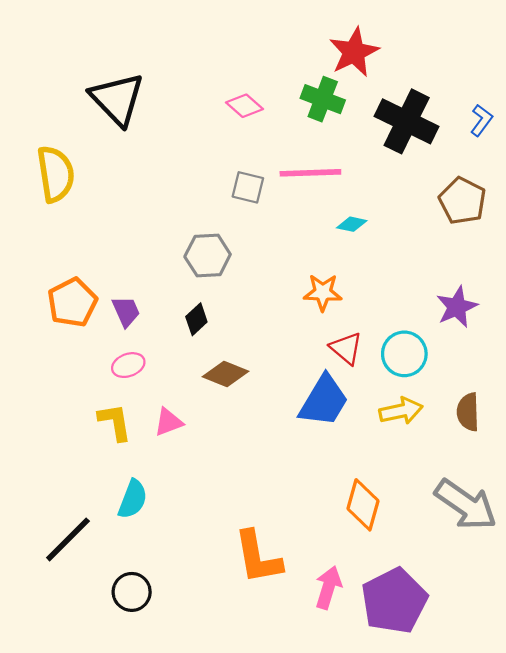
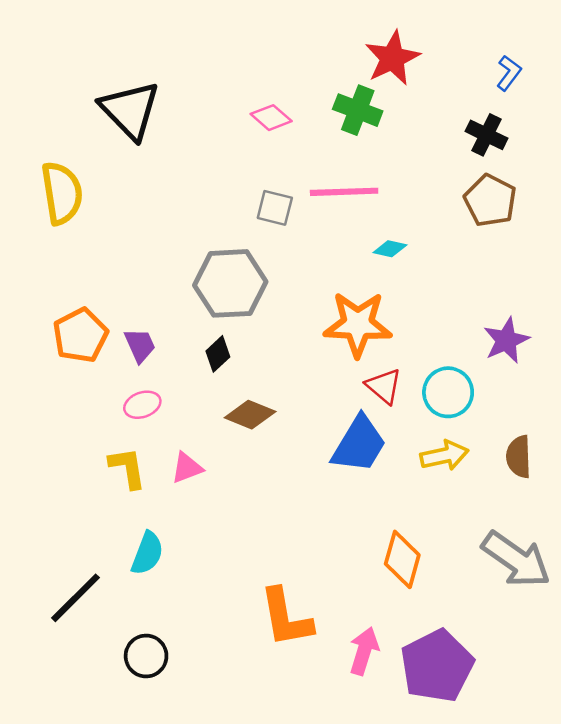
blue L-shape: (481, 120) -> (509, 73), moved
black cross: (407, 121) -> (486, 135), moved, size x0.6
brown pentagon: (462, 201) -> (490, 200), moved
gray hexagon: (208, 256) -> (230, 283), size x1.4
orange star: (323, 292) -> (358, 324), size x1.6

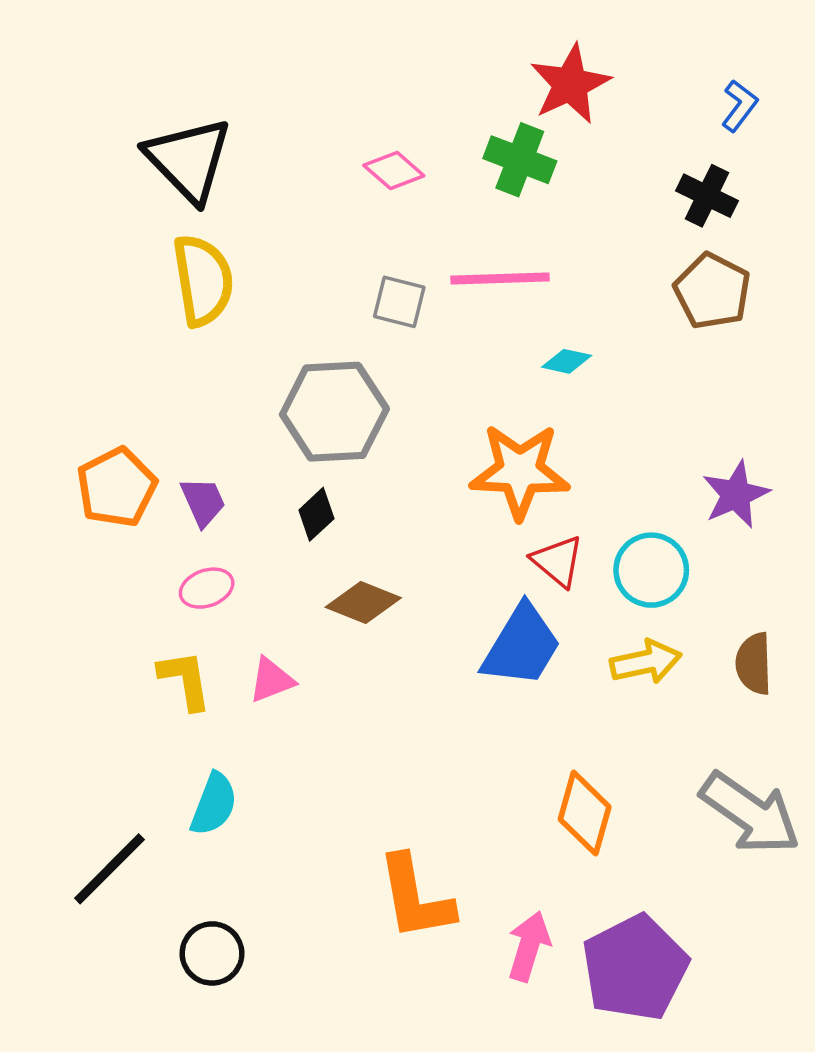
yellow semicircle: (62, 193) -> (203, 280), moved

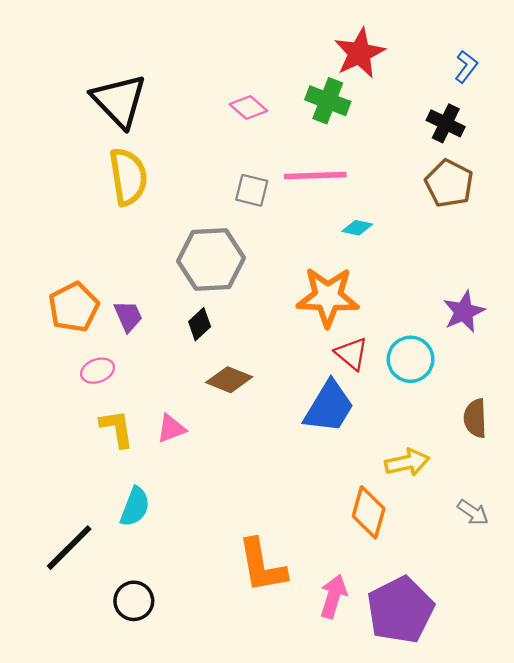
pink ellipse: (207, 588) -> (98, 371), moved
yellow arrow: (646, 662) -> (407, 462), moved
gray arrow: (750, 813) -> (473, 512), size x0.5

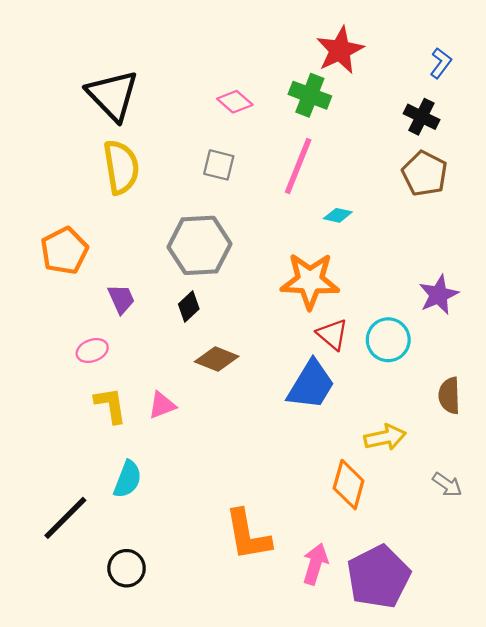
pink line: (315, 176) -> (298, 166), turned -66
gray square: (252, 190) -> (219, 165), moved
orange pentagon: (74, 307) -> (64, 251), moved

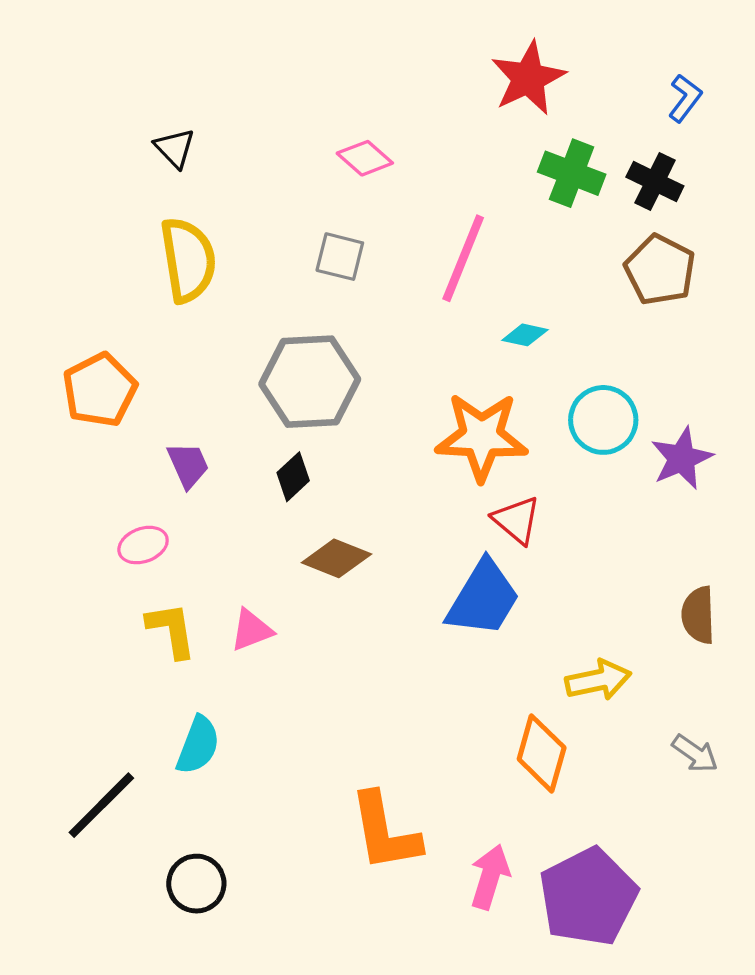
black triangle: (113, 95) -> (175, 148), size x0.5
green cross: (310, 95) -> (572, 173), moved
cyan circle: (388, 340) -> (603, 420), moved

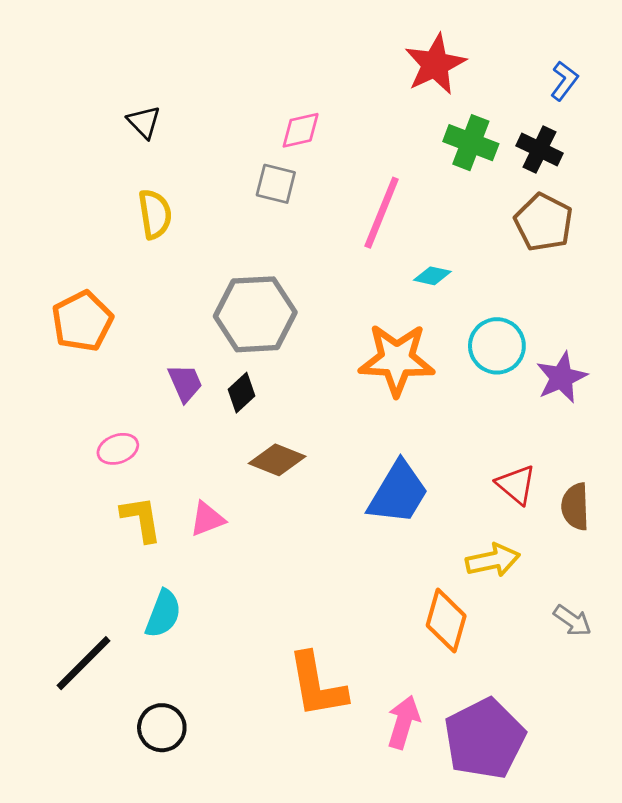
pink diamond: (365, 158) -> (301, 130), turned -54
gray square: (340, 257) -> (276, 184), moved
yellow semicircle: (188, 260) -> (155, 214), size x0.7
purple trapezoid: (188, 465) -> (185, 383), moved
red triangle: (517, 520) -> (516, 485), moved

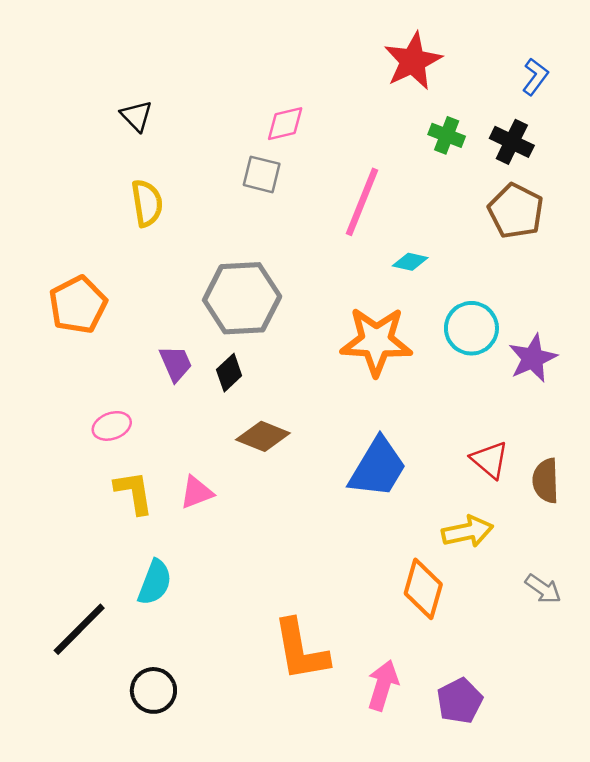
green cross: (471, 143) -> (447, 135), size x0.7
purple pentagon: (485, 739) -> (460, 701), size x0.6

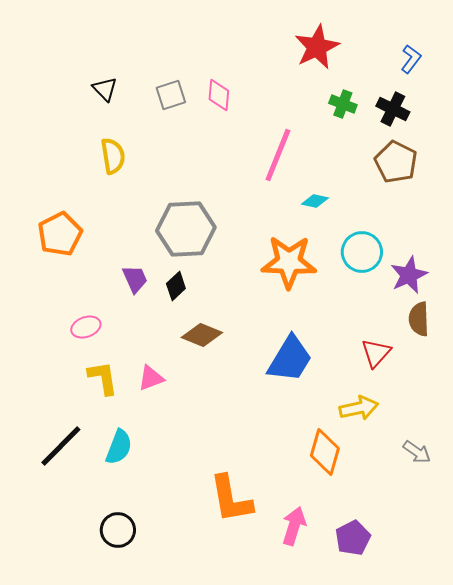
pink diamond: (285, 124) -> (219, 95), turned -72
gray square: (262, 174) -> (171, 95), moved, turned -32
red triangle: (490, 460) -> (376, 353), turned 32
brown semicircle: (546, 481) -> (419, 319), moved
black line: (79, 629) -> (61, 446), moved

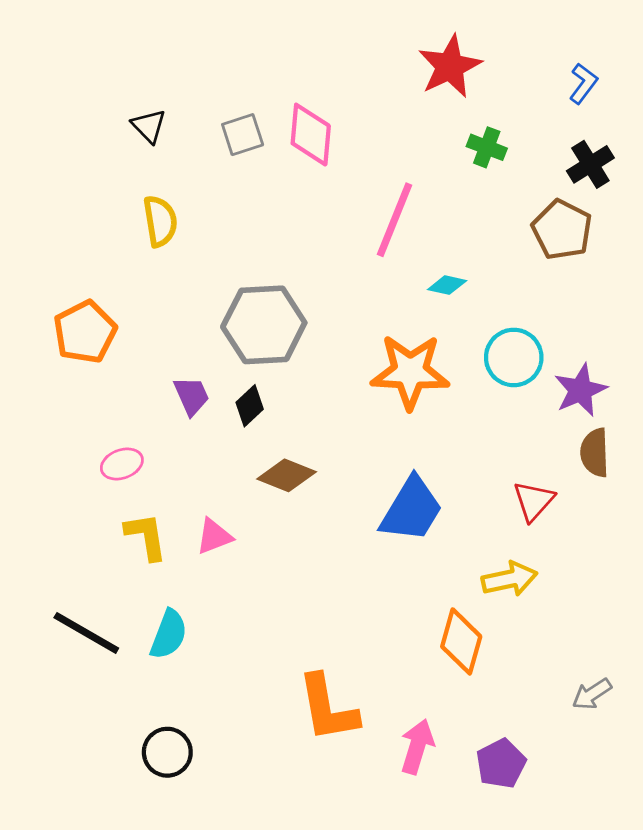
pink diamond: (219, 95) -> (311, 135), size x1.4
black cross: (393, 109) -> (590, 164), moved, turned 32
black line: (61, 446) -> (86, 633), turned 75
gray arrow: (417, 452) -> (592, 694), moved, turned 112

